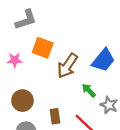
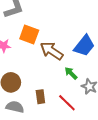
brown arrow: (67, 66) -> (52, 51), turned 90

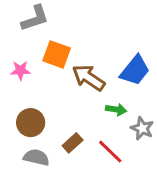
green arrow: (71, 73) -> (116, 110), turned 144
brown rectangle: (40, 97) -> (73, 143), turned 56

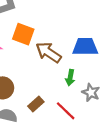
blue trapezoid: (135, 70) -> (85, 47), turned -130
green arrow: (116, 110) -> (70, 78), turned 91

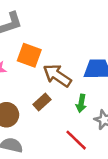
brown rectangle: (36, 104) -> (42, 102), moved

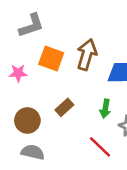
brown arrow: (57, 75) -> (87, 55), moved, turned 72

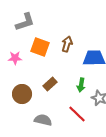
brown arrow: (87, 55) -> (67, 44), size x0.7
gray semicircle: (33, 152) -> (43, 120), moved

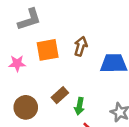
orange square: (40, 47) -> (48, 50), turned -30
green arrow: (81, 85) -> (79, 106), moved

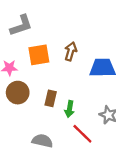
brown rectangle: (60, 95) -> (51, 98), turned -35
brown circle: (26, 107) -> (18, 93), moved

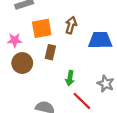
brown rectangle: (51, 98) -> (50, 52), moved

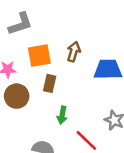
green arrow: (70, 78) -> (62, 115), moved

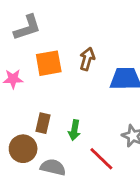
brown rectangle: (50, 83) -> (43, 123), moved
brown circle: (17, 96) -> (23, 149), moved

